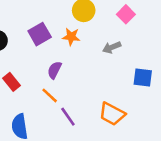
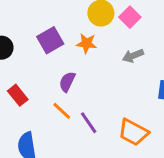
pink square: (126, 14) -> (130, 17), moved
purple line: (68, 117) -> (89, 123), moved

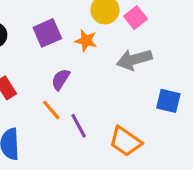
gray arrow: (133, 56) -> (134, 59), size x1.5

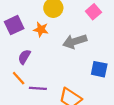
pink square: (136, 18) -> (93, 12), moved
purple line: (79, 126) -> (38, 88), turned -56

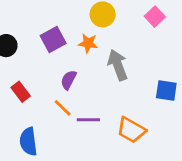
gray arrow: (75, 41) -> (118, 65), moved, turned 90

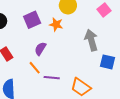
gray arrow: (118, 65) -> (91, 40), moved

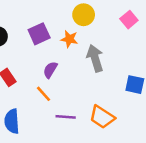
gray arrow: (91, 40) -> (95, 58), moved
purple line: (52, 78) -> (66, 117), moved

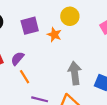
gray arrow: (95, 58) -> (75, 73), moved
purple semicircle: (50, 70) -> (17, 58), moved

